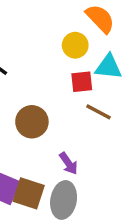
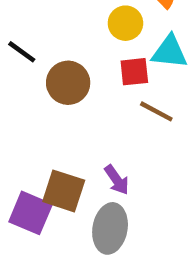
brown circle: (32, 122) -> (68, 83), moved
brown square: (29, 193) -> (64, 191), moved

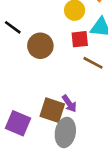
brown square: (64, 191) -> (52, 110), moved

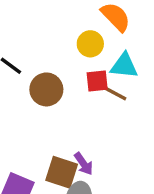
brown line: (93, 63) -> (114, 93), moved

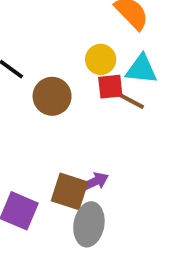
yellow circle: (90, 44) -> (101, 59), moved
purple arrow: (84, 164) -> (95, 182), turned -80

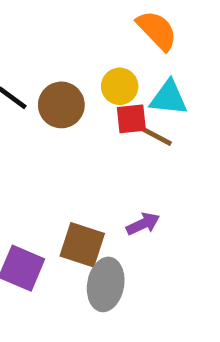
brown circle: (52, 96) -> (61, 105), moved
purple arrow: (95, 182) -> (143, 224), moved

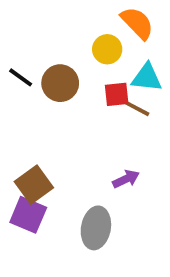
yellow circle: (120, 86) -> (107, 49), moved
brown square: (82, 245) -> (34, 185), moved, turned 36

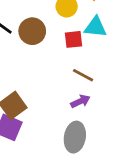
brown line: (135, 108) -> (83, 75), moved
gray ellipse: (96, 228) -> (75, 137), moved

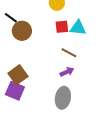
cyan triangle: (95, 27) -> (78, 28), moved
brown circle: (32, 31) -> (22, 31), moved

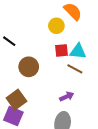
brown circle: (22, 31) -> (29, 67), moved
brown line: (69, 53) -> (75, 69), moved

